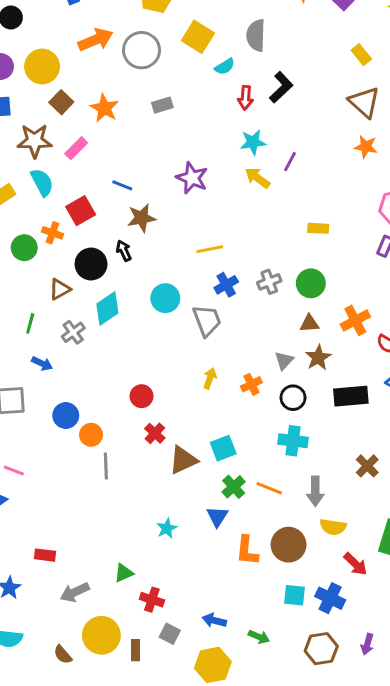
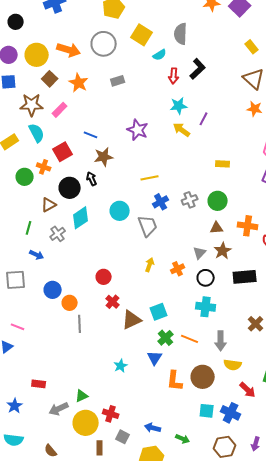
orange arrow: (95, 40) -> (69, 50), moved, turned 40
orange cross: (355, 320) -> (248, 226), turned 36
green triangle: (124, 573) -> (82, 396), moved
yellow circle: (101, 635) -> (86, 423), moved

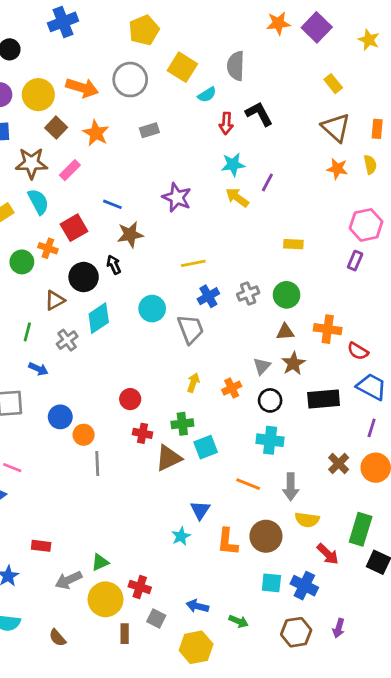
black L-shape: (198, 69) -> (259, 114), turned -75
red cross: (113, 302) -> (143, 433), turned -32
green cross: (166, 338) -> (182, 424), moved, turned 35
cyan star: (121, 366) -> (181, 536), moved

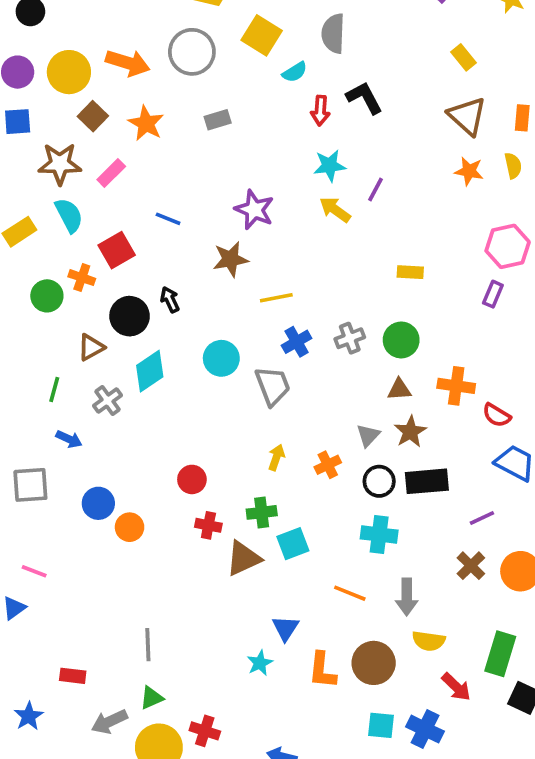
brown star: (130, 235) -> (230, 259), moved
black rectangle: (324, 399) -> (427, 481), moved
purple line: (372, 428) -> (482, 518), moved, turned 48
gray line: (97, 464) -> (148, 645), moved

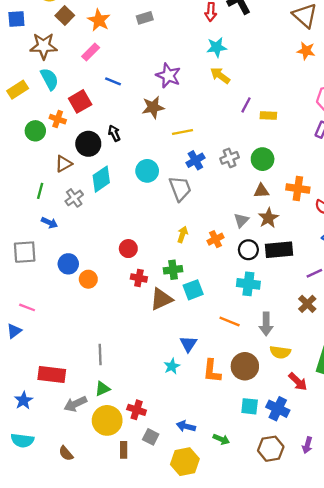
pink rectangle: (111, 173) -> (91, 52), moved
purple line: (375, 189) -> (246, 105), moved
red rectangle: (73, 676) -> (52, 375), size x1.6

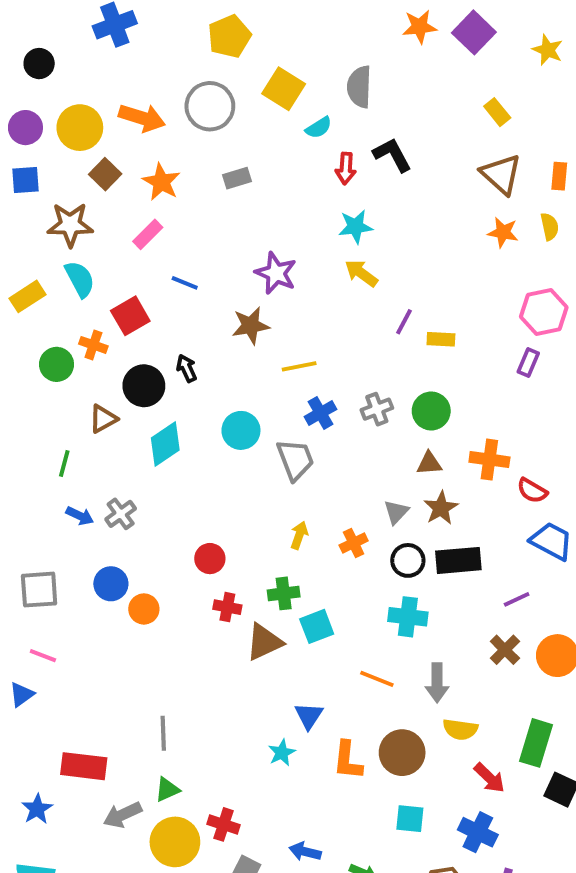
gray cross: (74, 198) -> (121, 514), moved
gray square: (25, 252) -> (39, 590), moved
blue cross: (278, 409) -> (478, 832), moved

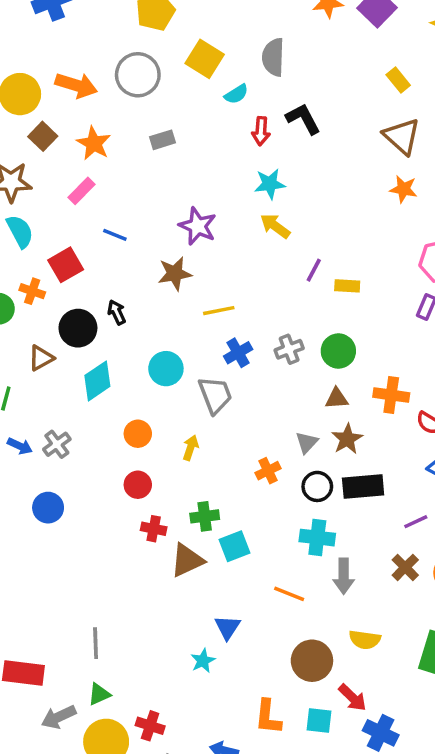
yellow arrow: (299, 535) -> (191, 448), moved
orange circle: (144, 609) -> (138, 434), moved
gray arrow: (437, 683) -> (344, 576), moved
orange L-shape: (348, 760) -> (268, 717), moved
red arrow: (489, 778) -> (352, 698), moved

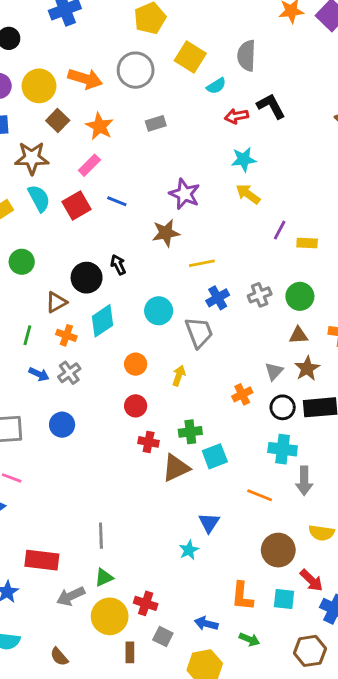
red arrow: (261, 131) -> (236, 116), turned 75
red square: (66, 265) -> (76, 206), moved
orange cross: (32, 291) -> (66, 335), moved

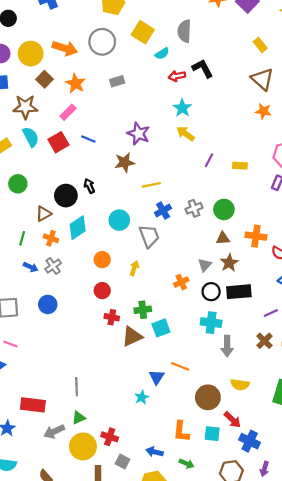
cyan star: (244, 159) -> (182, 108), turned -30
yellow rectangle: (307, 243) -> (240, 166), moved
orange line: (260, 495) -> (180, 366), moved

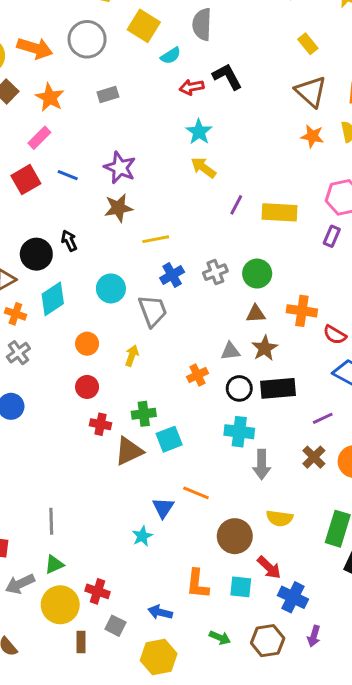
purple star: (138, 134) -> (120, 168), moved
yellow rectangle: (240, 166) -> (280, 212), size x1.6
gray triangle: (205, 265) -> (230, 351), turned 40
green arrow: (187, 464) -> (220, 638), moved

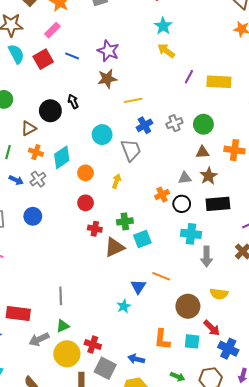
cyan diamond: (53, 299) -> (62, 157), moved
black circle: (239, 388) -> (182, 204), moved
gray square: (115, 626) -> (105, 368), size x1.5

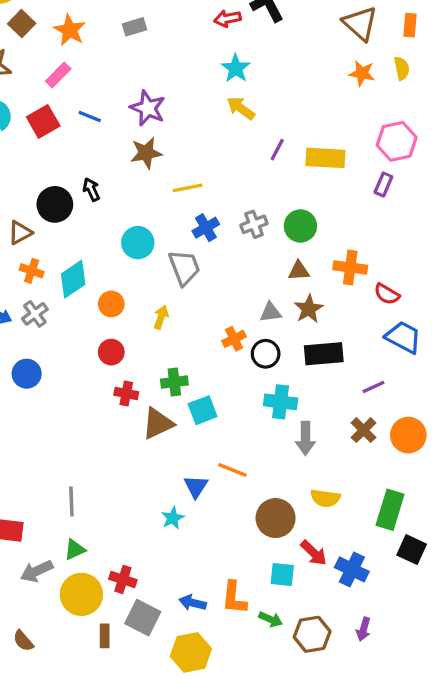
orange L-shape: (162, 339) -> (234, 598), moved
blue cross: (228, 349) -> (352, 569), moved
green arrow: (178, 377) -> (271, 619), moved

